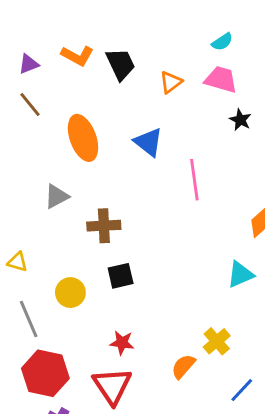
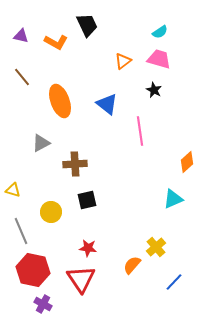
purple triangle: (29, 64) -> (21, 36), moved, turned 35
black trapezoid: (121, 64) -> (87, 25), moved
black star: (240, 120) -> (154, 90), moved

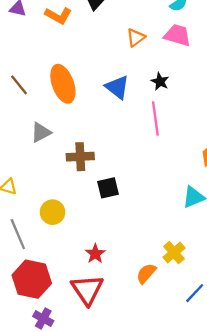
brown line: (22, 77) -> (19, 85), moved
black star: (154, 90) -> (160, 81), moved
black square: (87, 200) -> (108, 188), moved
red star: (88, 248) -> (95, 254), turned 30

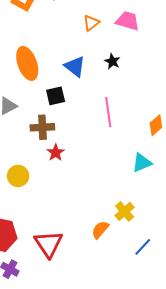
pink line: (155, 118) -> (108, 112), moved
black square: (108, 188) -> (56, 96), moved
red star: (95, 254) -> (56, 153), moved

